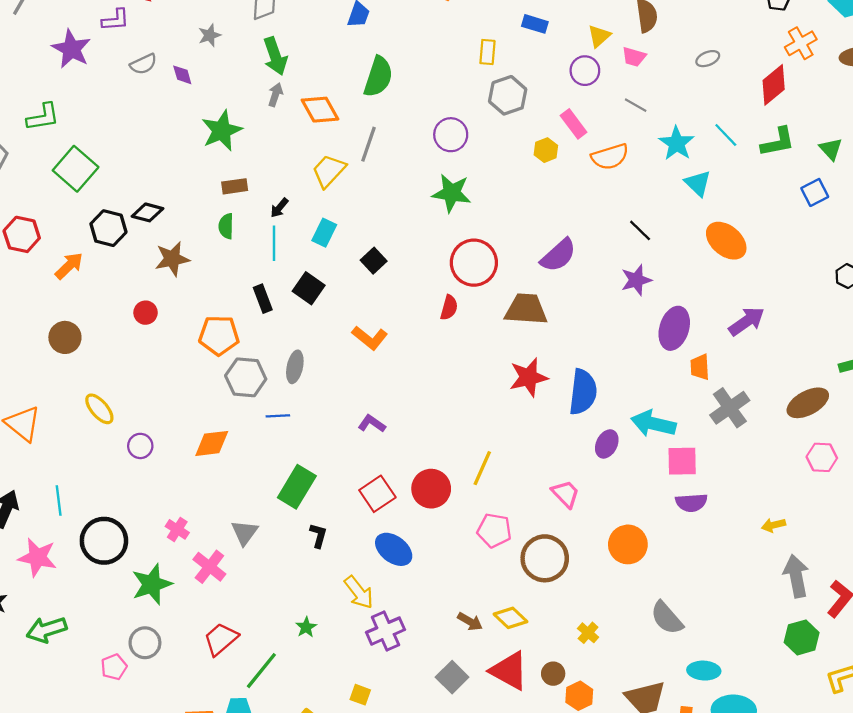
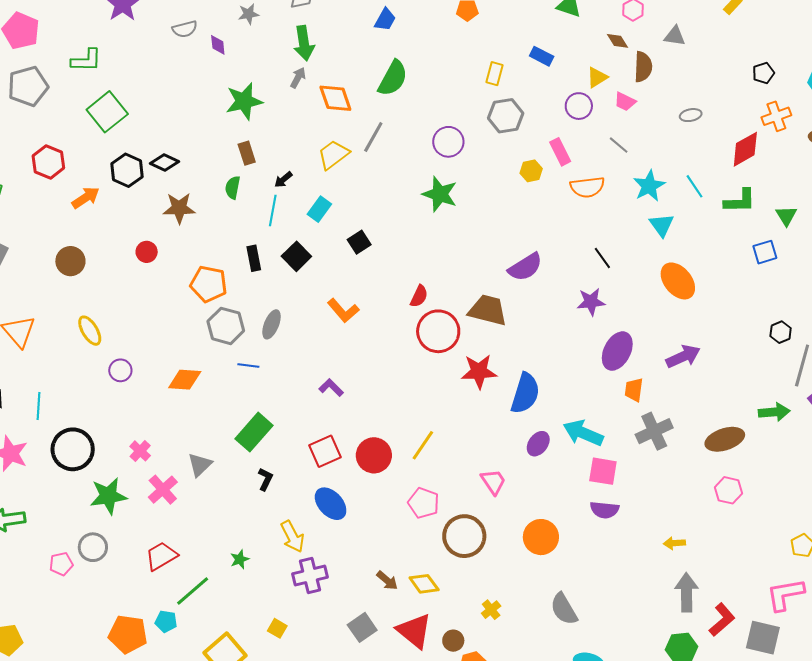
brown rectangle: (235, 186) -> (247, 153), turned 70
red circle: (474, 263) -> (438, 331), moved

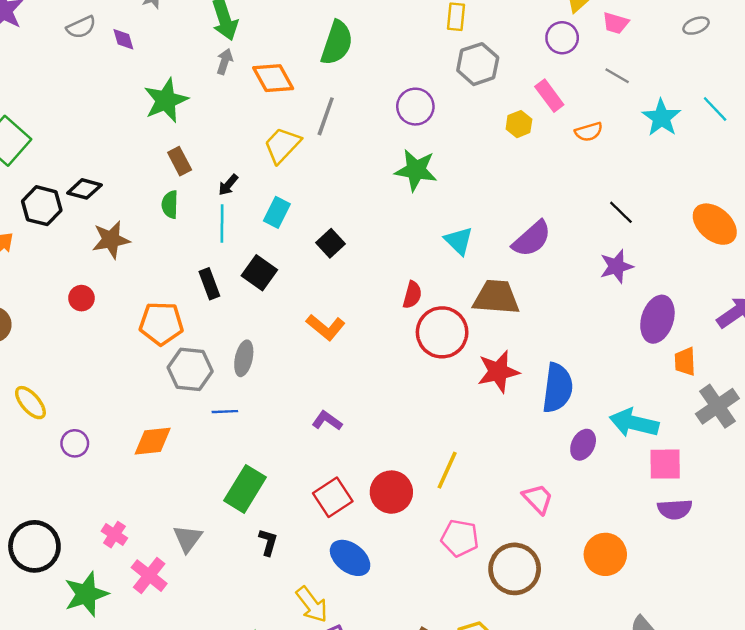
orange semicircle: (587, 187) -> (589, 132), size x0.7
cyan triangle: (662, 225) -> (459, 241), moved

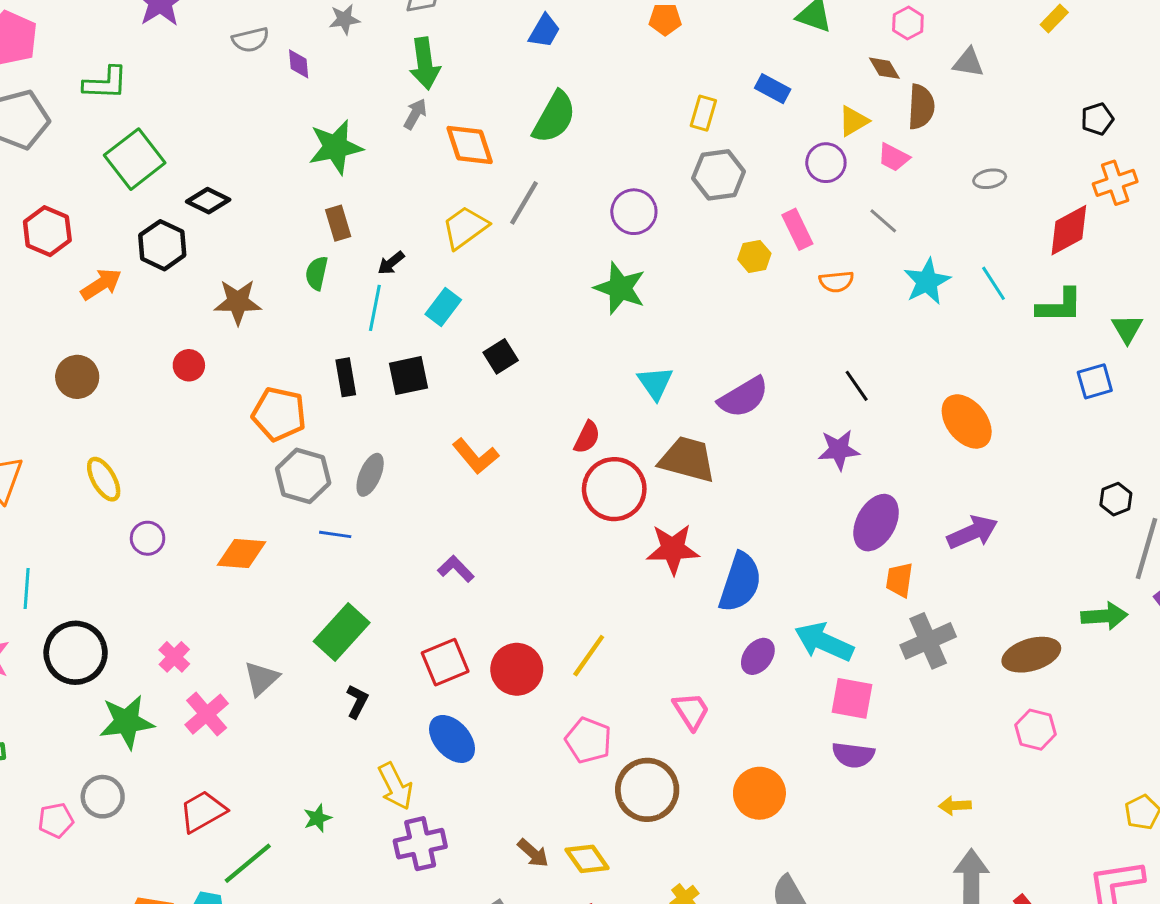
black diamond: (84, 189) -> (208, 201), moved
black square: (259, 273) -> (408, 376), turned 32

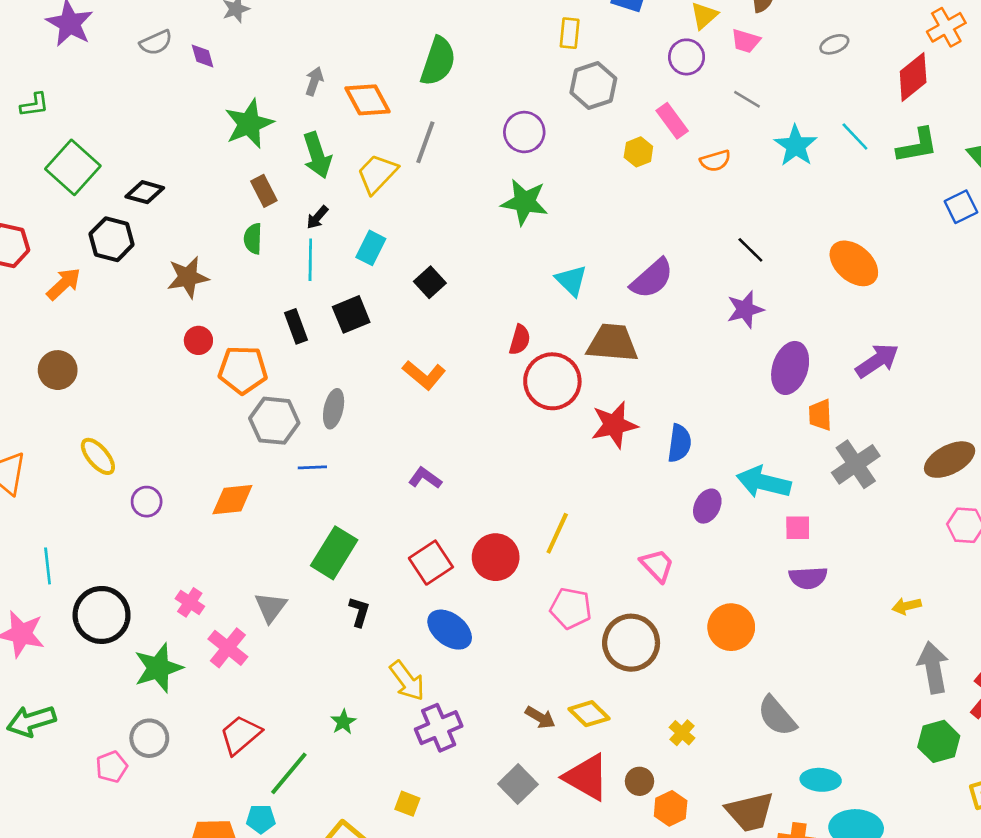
green arrow: (425, 64) -> (317, 155), moved
green L-shape: (105, 83) -> (34, 105), size x0.7
red circle: (189, 365) -> (198, 340), moved
blue semicircle: (740, 582) -> (679, 443), size x0.7
pink square: (852, 698) -> (798, 528), size x0.7

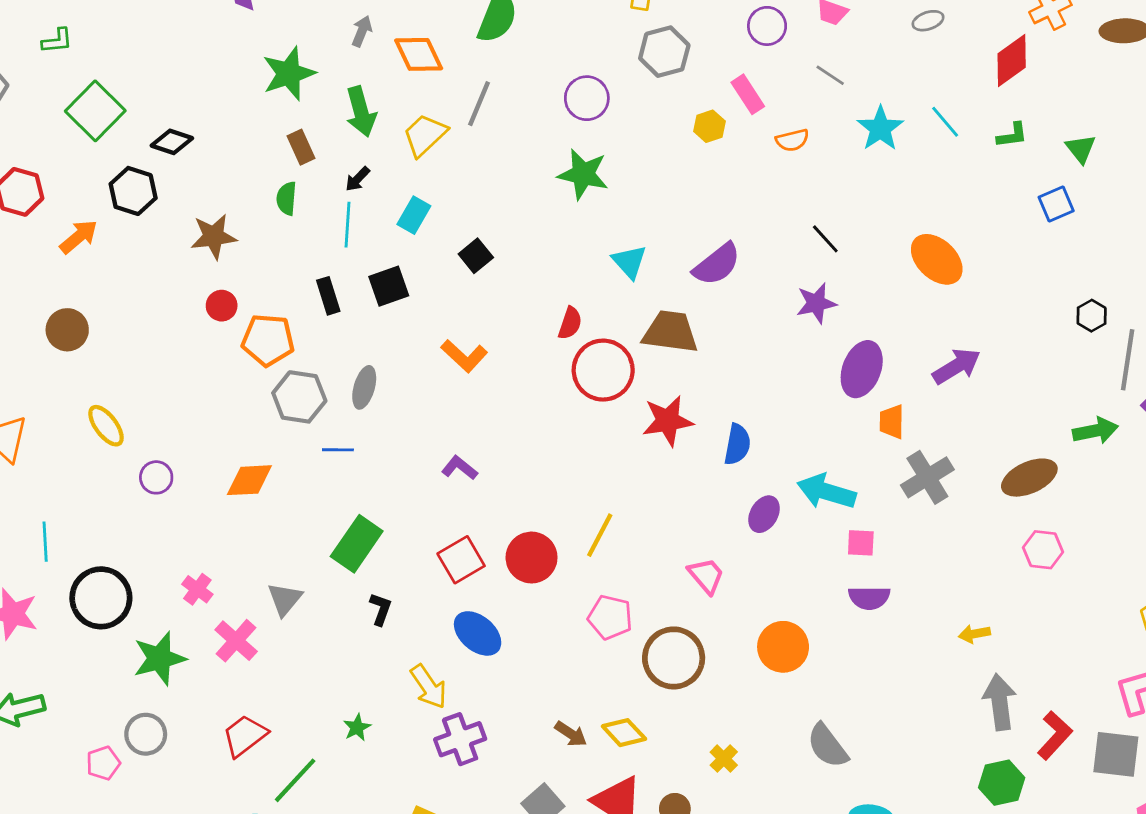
green L-shape: (917, 146) -> (1012, 135), size x0.7

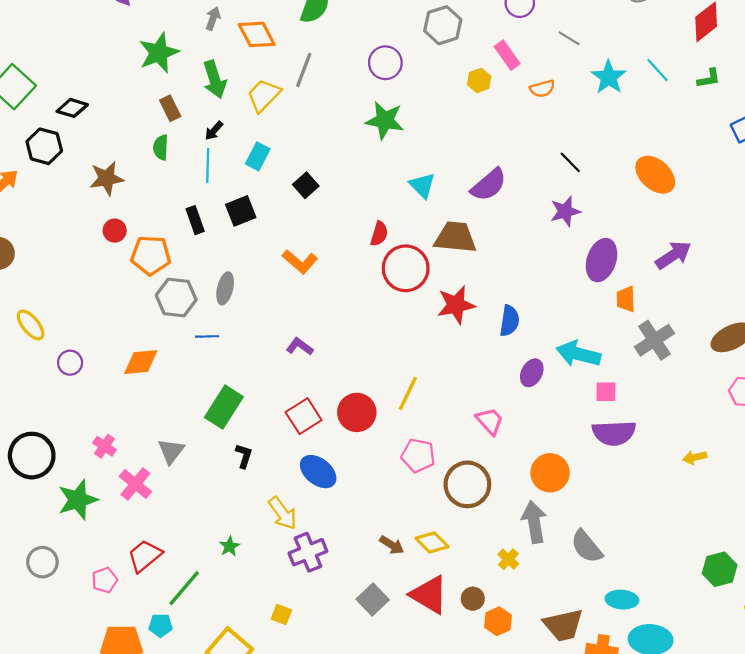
purple semicircle: (869, 598) -> (614, 433), size x1.4
gray arrow: (1000, 702) -> (534, 522), moved
gray circle: (146, 734) -> (42, 562), moved
pink pentagon: (103, 763) -> (105, 580), moved

